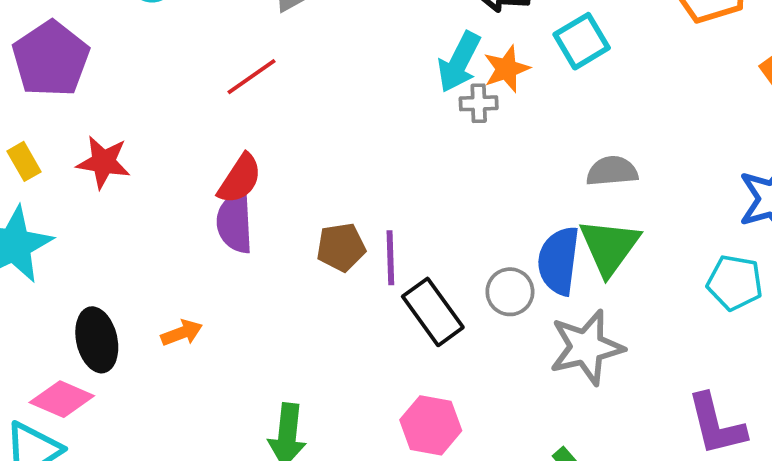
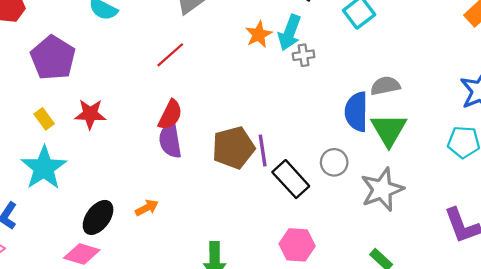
orange star: (506, 69) -> (259, 34), moved
brown pentagon: (341, 247) -> (233, 148), size x1.5
blue semicircle: (559, 261) -> (356, 112), moved
black ellipse: (97, 340) -> (98, 217), turned 56

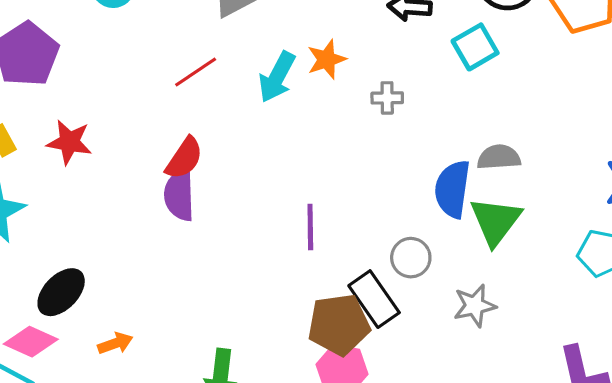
cyan arrow: (290, 33) -> (277, 77), moved
brown pentagon: (233, 148) -> (339, 325), moved
black rectangle: (291, 179) -> (374, 299), moved
gray star: (382, 189) -> (475, 306), size x0.7
orange arrow: (147, 208) -> (115, 343), moved

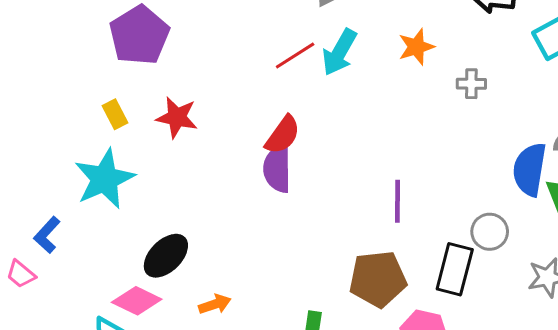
cyan arrow: (277, 77) -> (339, 52), moved
black rectangle: (374, 299) -> (455, 269), turned 48
brown pentagon: (339, 325) -> (378, 279), moved

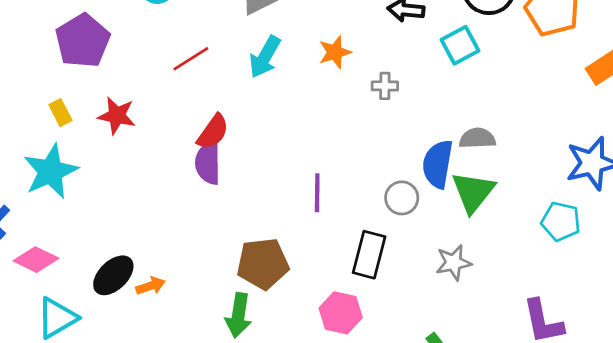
red line: (295, 56) -> (191, 59), moved
gray circle: (490, 232) -> (402, 198), moved
black ellipse: (166, 256) -> (113, 275), moved
brown pentagon: (378, 279) -> (263, 264), moved
pink diamond: (137, 301) -> (36, 260), moved

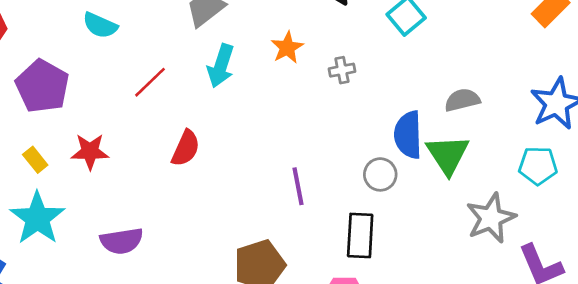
gray semicircle: (477, 138) -> (462, 100), moved
purple semicircle: (208, 163) -> (122, 241), moved, turned -87
gray star: (454, 263) -> (491, 218), moved, size x1.4

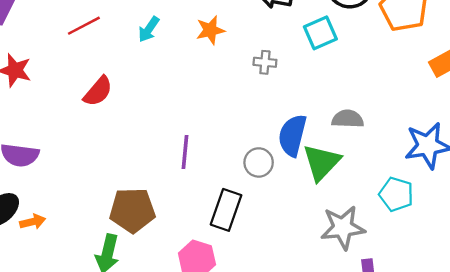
cyan arrow: (221, 66) -> (149, 29), size x0.7
gray cross: (342, 70) -> (265, 62), moved

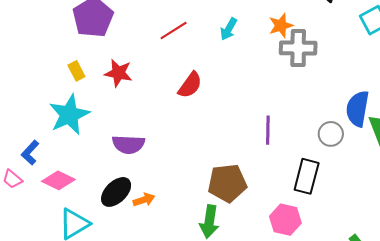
gray cross: (265, 62) -> (298, 48), moved, size x1.8

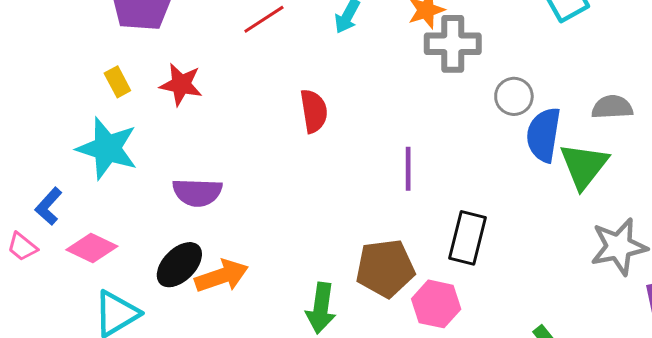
red semicircle: (190, 85) -> (314, 111), moved, turned -44
cyan star: (69, 115) -> (107, 148), turned -30
gray circle: (331, 134) -> (514, 96), moved
brown pentagon: (227, 183) -> (385, 268), moved
orange arrow: (144, 200) -> (222, 276), size x1.6

